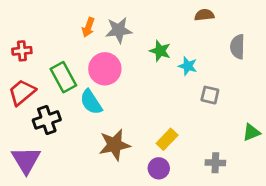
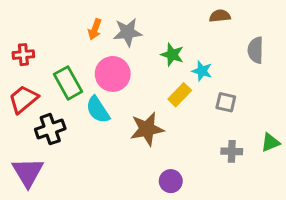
yellow rectangle: (167, 139) -> (180, 95), moved
brown star: (115, 145) -> (147, 129), moved
gray cross: (215, 163) -> (232, 151), moved

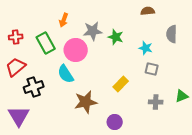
gray star: (128, 32) -> (93, 31), moved
cyan star: (202, 71) -> (146, 48), moved
green rectangle: (68, 83) -> (46, 43), moved
yellow rectangle: (180, 95) -> (121, 84), moved
brown star: (147, 129) -> (86, 102), moved

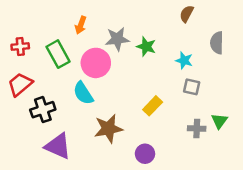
brown semicircle: (148, 11) -> (187, 14), turned -56
green triangle: (182, 96) -> (219, 121), moved, turned -32
purple triangle: (19, 116) -> (58, 146), moved, turned -35

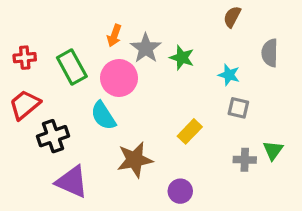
orange arrow: (81, 25) -> (114, 36), moved
gray star: (117, 39) -> (146, 48), turned -30

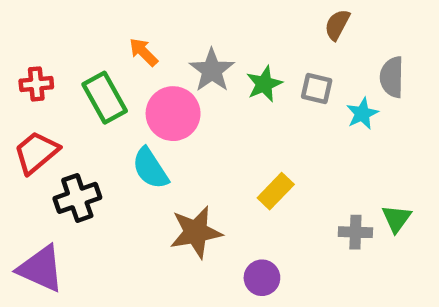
orange arrow: (114, 36) -> (143, 52), moved, turned 115
green star: (182, 58) -> (264, 84), turned 30
cyan star: (229, 75) -> (362, 114), moved, turned 30
gray square: (238, 108) -> (317, 89), moved
purple triangle: (72, 182) -> (41, 269), moved

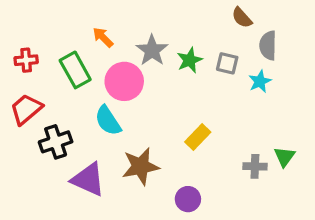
brown semicircle: (337, 25) -> (242, 18), turned -70
gray semicircle: (392, 77) -> (268, 45), moved
purple triangle: (41, 269) -> (88, 179), moved

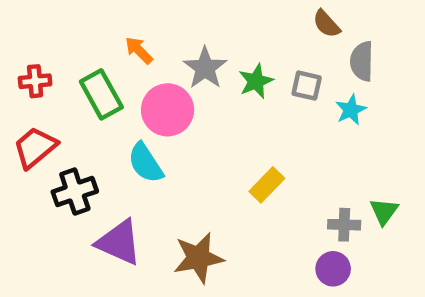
brown star: (141, 166) -> (198, 258), moved
purple circle: (188, 199) -> (333, 269), moved

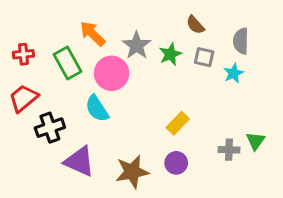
brown semicircle: (326, 24) -> (195, 25), moved
orange arrow: (139, 50) -> (92, 34), size x1.4
purple circle: (333, 269) -> (176, 163), moved

